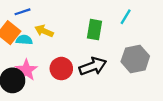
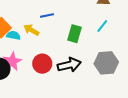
blue line: (22, 12) -> (47, 15), moved

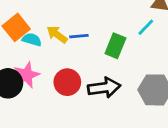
blue line: (47, 15) -> (79, 36), moved
cyan line: (102, 26) -> (146, 27), moved

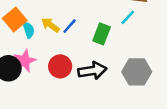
blue line: (79, 36) -> (70, 26), turned -42
cyan semicircle: (32, 40) -> (29, 30), turned 56

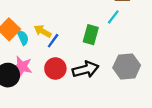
blue line: (70, 26) -> (53, 41), moved
pink star: (24, 61) -> (22, 67), turned -30

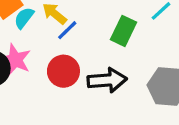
cyan semicircle: (23, 38) -> (24, 18), turned -128

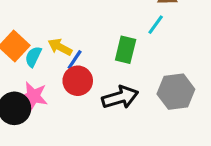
red circle: (63, 71) -> (78, 81), moved

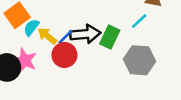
yellow arrow: (60, 47) -> (47, 36), moved
gray hexagon: (176, 92) -> (139, 60), moved
black arrow: (120, 97) -> (85, 34), moved

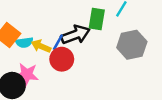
cyan semicircle: (31, 27) -> (24, 42), turned -119
green rectangle: (110, 37) -> (97, 19), moved

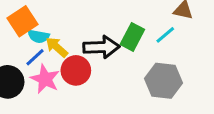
blue line: (58, 42) -> (35, 57), moved
pink star: (27, 75) -> (45, 79), moved

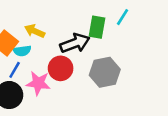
yellow arrow: (57, 47) -> (35, 31), moved
blue line: (35, 57) -> (15, 70), moved
gray hexagon: (163, 81) -> (105, 72), moved

